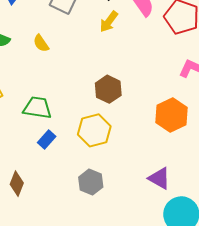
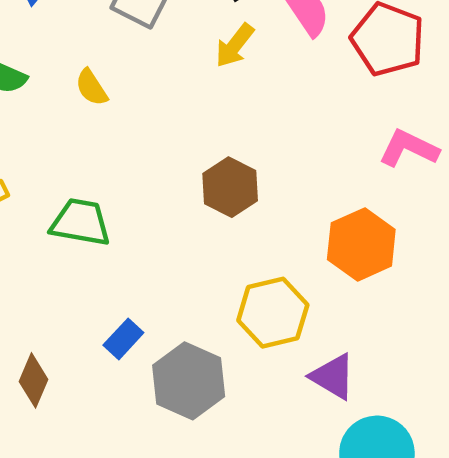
yellow hexagon: (94, 130) -> (273, 313), moved
blue rectangle: (47, 139) -> (123, 339), moved
gray hexagon: (91, 182) -> (189, 381), size x1.4

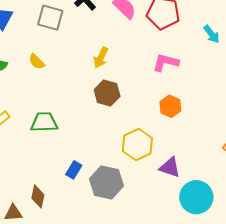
yellow arrow: (235, 45) -> (101, 58), moved
pink L-shape: (409, 148) -> (166, 62), moved
orange hexagon: (361, 244) -> (170, 106), size x0.7

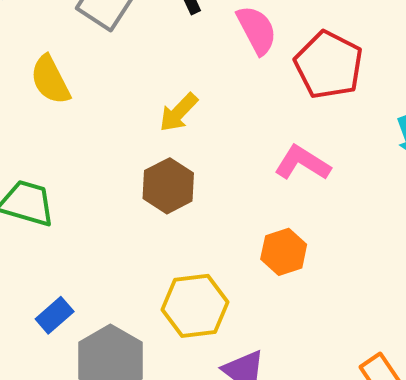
yellow semicircle: (37, 62) -> (50, 80), size x1.4

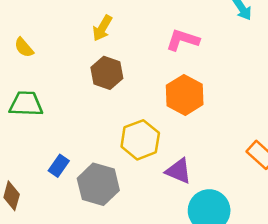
yellow semicircle: (50, 80) -> (24, 48), moved, size x0.7
orange hexagon: (284, 252) -> (185, 95), size x1.4

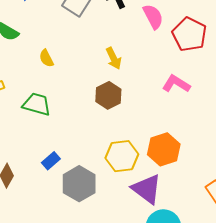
yellow arrow: (102, 28) -> (114, 58), turned -70
orange hexagon: (185, 95) -> (164, 149), moved
purple triangle: (179, 171) -> (147, 189), size x1.4

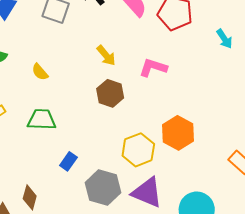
pink L-shape: (176, 84) -> (153, 68), moved
blue rectangle: (51, 161) -> (68, 161), moved
purple triangle: (147, 189) -> (147, 192), moved

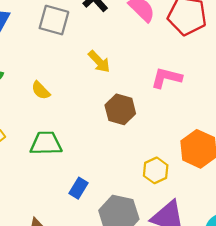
yellow arrow: (106, 55) -> (99, 62), moved
yellow hexagon: (138, 150) -> (156, 170), size x0.7

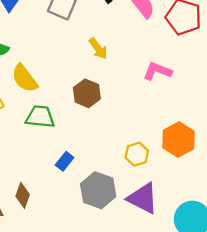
yellow semicircle: (41, 90) -> (25, 78), moved, size x1.6
brown hexagon: (120, 109) -> (87, 93), moved

